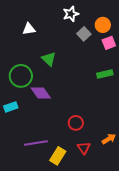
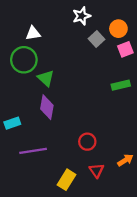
green triangle: (49, 59) -> (46, 78), moved
green circle: (21, 76) -> (24, 60), moved
purple diamond: (41, 93) -> (47, 107), turned 45
purple line: (36, 143) -> (33, 151), moved

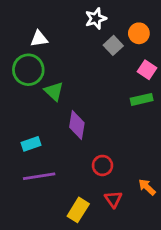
pink square: (125, 49) -> (147, 70), moved, turned -35
purple diamond: (47, 107) -> (77, 125), moved
cyan rectangle: (12, 123) -> (31, 144), moved
orange arrow: (125, 160) -> (147, 187), turned -105

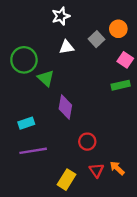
white star: (96, 18) -> (61, 16), moved
white triangle: (39, 39) -> (67, 47), moved
orange arrow: (147, 187) -> (117, 168), moved

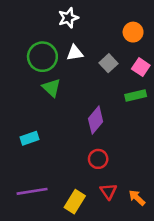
gray square: (96, 39) -> (108, 63), moved
green circle: (24, 60) -> (42, 57), moved
purple diamond: (65, 107) -> (96, 120), moved, turned 30
purple line: (33, 151) -> (32, 191), moved
orange arrow: (117, 168) -> (137, 198), moved

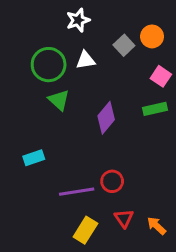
gray square: (108, 63) -> (124, 45), moved
purple diamond: (96, 120) -> (106, 118), moved
purple line: (32, 191) -> (77, 192), moved

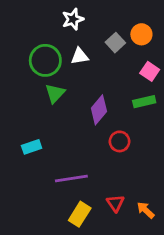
green triangle: (59, 100) -> (55, 93), turned 30
red circle: (112, 181) -> (119, 141), moved

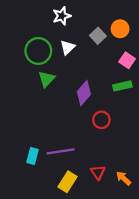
white triangle: (80, 56) -> (68, 47), turned -35
cyan rectangle: (32, 147) -> (32, 156), moved, turned -56

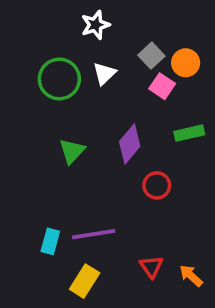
orange circle: (120, 29) -> (186, 63), moved
pink square: (127, 60) -> (162, 86), moved
green triangle: (46, 79) -> (72, 151), moved
yellow rectangle: (68, 182) -> (85, 281), moved

